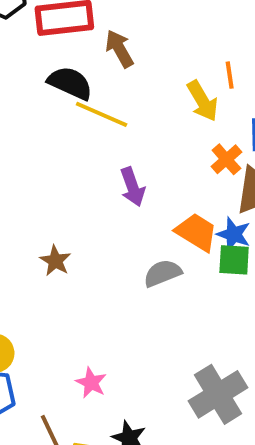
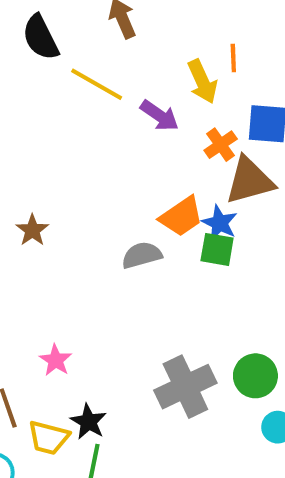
black semicircle: (70, 83) -> (41, 37), moved, turned -147
purple arrow: (133, 187) -> (159, 116), moved, turned -42
orange trapezoid: (196, 232) -> (181, 216), turned 108

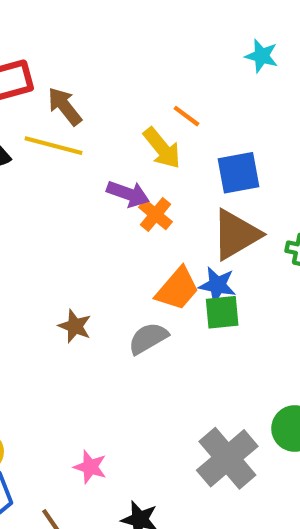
orange line: (233, 58) -> (187, 116), turned -36
yellow line: (97, 84) -> (53, 146), moved
orange cross: (221, 145) -> (156, 215), moved
brown star: (32, 230) -> (75, 326), moved

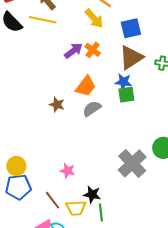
purple arrow: (128, 194) -> (73, 51), moved, turned -54
orange trapezoid: (177, 289) -> (86, 86), moved

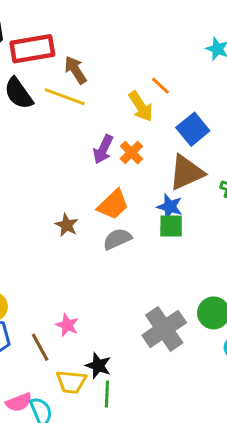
blue square: (131, 28) -> (193, 129), turned -35
purple arrow: (73, 51) -> (103, 149), turned 144
brown line: (53, 200) -> (40, 347), moved

